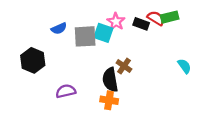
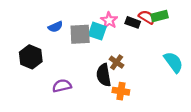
cyan semicircle: (184, 66) -> (173, 62), size x1.5
orange cross: (109, 100) -> (121, 91), moved

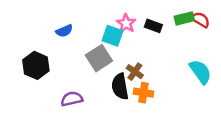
red semicircle: (147, 17) -> (200, 20), moved
gray square: (80, 34) -> (99, 58), moved, turned -30
orange cross: (121, 91) -> (143, 93), moved

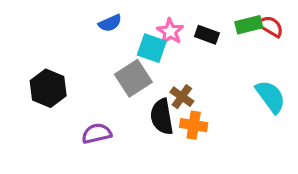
blue semicircle: (64, 31) -> (110, 23), moved

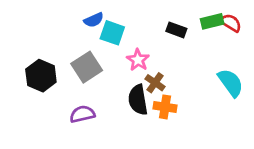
pink star: (170, 31) -> (138, 60), moved
cyan square: (152, 48) -> (112, 33), moved
gray square: (133, 78) -> (87, 67), moved

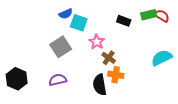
black hexagon: (41, 76) -> (17, 79), moved
cyan semicircle: (231, 83) -> (162, 58), turned -80
black semicircle: (138, 100) -> (100, 85), moved

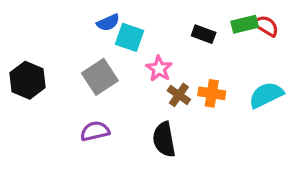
orange cross: (116, 75) -> (212, 93), moved
black hexagon: (17, 79) -> (27, 80), moved

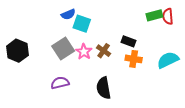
red semicircle: (266, 26) -> (168, 16), turned -126
black rectangle: (204, 34) -> (128, 41), moved
pink star: (159, 69) -> (84, 52), moved
brown cross: (179, 95) -> (104, 51), moved

